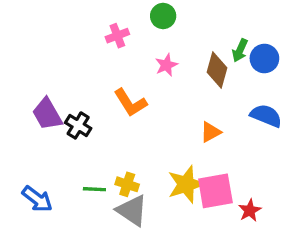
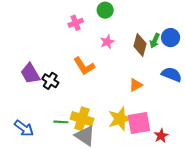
green arrow: (240, 50) -> (155, 41), moved
yellow cross: (127, 184) -> (82, 119), size x1.5

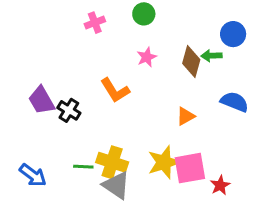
pink cross: (76, 23) -> (95, 23), moved
blue circle: (171, 38) -> (233, 34), moved
green arrow: (155, 41) -> (211, 56), turned 64

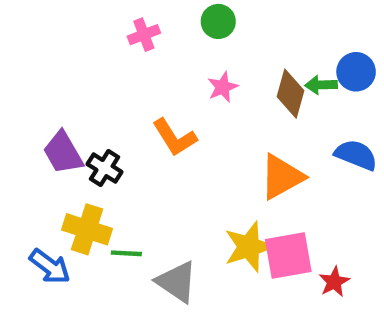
blue circle: (233, 34) -> (356, 72), moved
orange triangle: (186, 116) -> (282, 177), size x1.6
yellow cross: (112, 162) -> (87, 229), moved

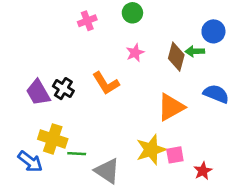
blue circle: (356, 72) -> (213, 31), moved
black cross: (105, 168) -> (63, 89), moved
pink square: (288, 256) -> (175, 155), size x0.6

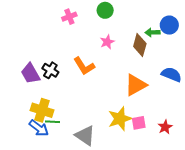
green arrow: (195, 51) -> (152, 32), moved
green line: (77, 154) -> (53, 122), moved
blue arrow: (30, 162) -> (39, 128), moved
red star: (203, 171) -> (165, 127), moved

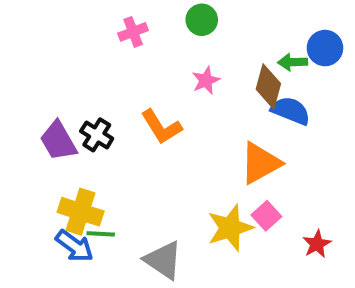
blue semicircle: (171, 74) -> (291, 111), moved
pink square: (139, 123) -> (266, 216), moved, turned -32

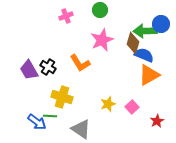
green arrow: (293, 62) -> (145, 31), size x1.6
pink star: (206, 80) -> (102, 40), size x1.6
orange triangle: (260, 163) -> (149, 75), moved
yellow cross: (81, 212) -> (62, 97), moved
yellow star: (230, 228) -> (108, 104), moved, size x0.7

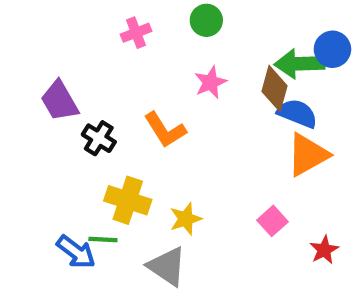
pink star: (102, 40) -> (210, 82), size x0.7
purple trapezoid: (29, 70) -> (59, 101), moved
yellow star: (108, 104) -> (186, 219), moved

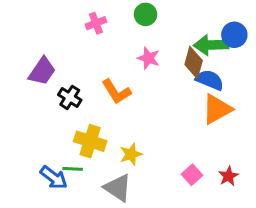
pink star: (210, 82) -> (148, 58), turned -30
purple trapezoid: (59, 101) -> (42, 71), turned -116
pink square: (272, 221) -> (192, 175), moved

